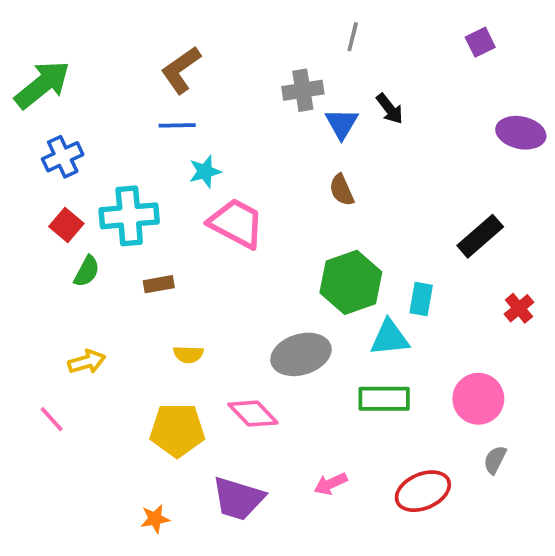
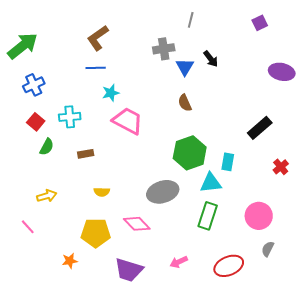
cyan cross: (129, 216) -> (70, 117), size x0.7
green rectangle: (384, 399) -> (208, 216), turned -72
orange star: (155, 519) -> (70, 261), moved

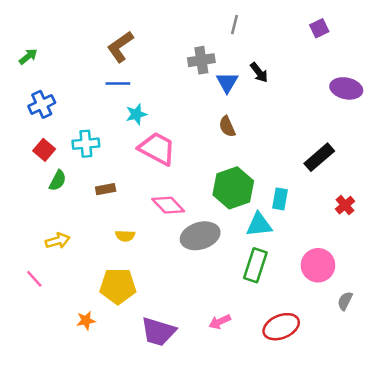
green arrow: (23, 46) -> (28, 56), size x0.5
pink diamond: (137, 224) -> (168, 205), moved
gray semicircle: (268, 249) -> (345, 301), moved

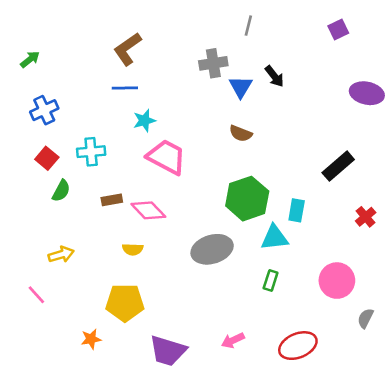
brown semicircle: (227, 126) -> (241, 134), turned -45
pink diamond: (168, 205) -> (148, 210), moved
green rectangle: (255, 265) -> (271, 281), size x0.6

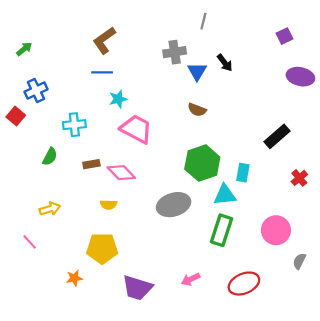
purple square: (338, 29) -> (284, 36), moved
red square: (47, 158) -> (16, 116), moved
green rectangle: (271, 281) -> (222, 230), size x1.8

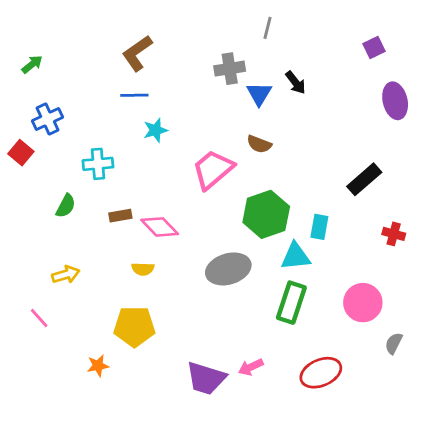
purple ellipse: (300, 77) -> (395, 101), turned 65
pink trapezoid: (136, 129) -> (213, 169), moved, turned -68
red cross: (299, 178) -> (394, 234), turned -35
purple trapezoid: (137, 288) -> (206, 378), moved

